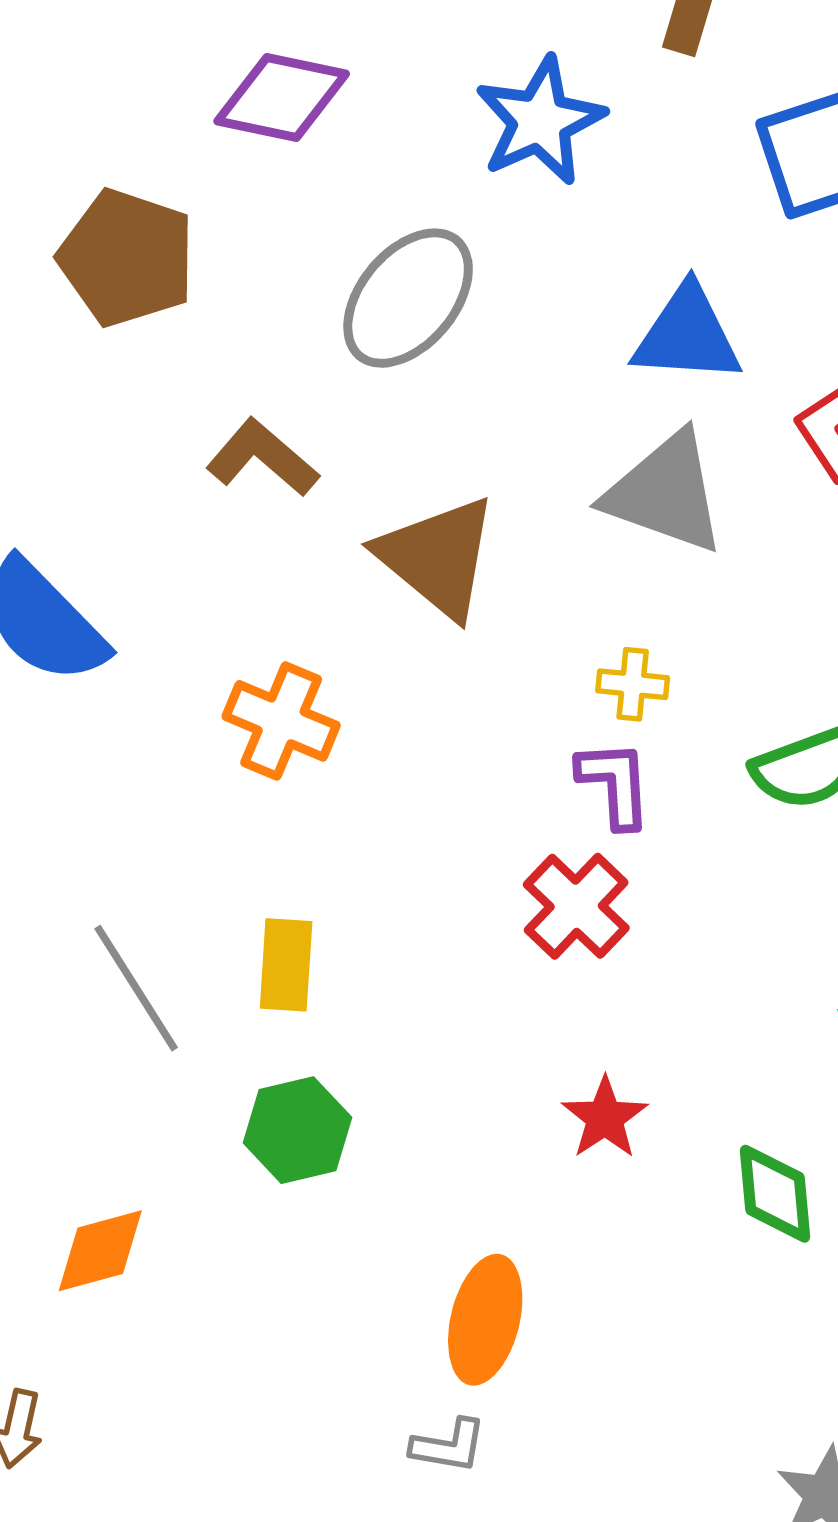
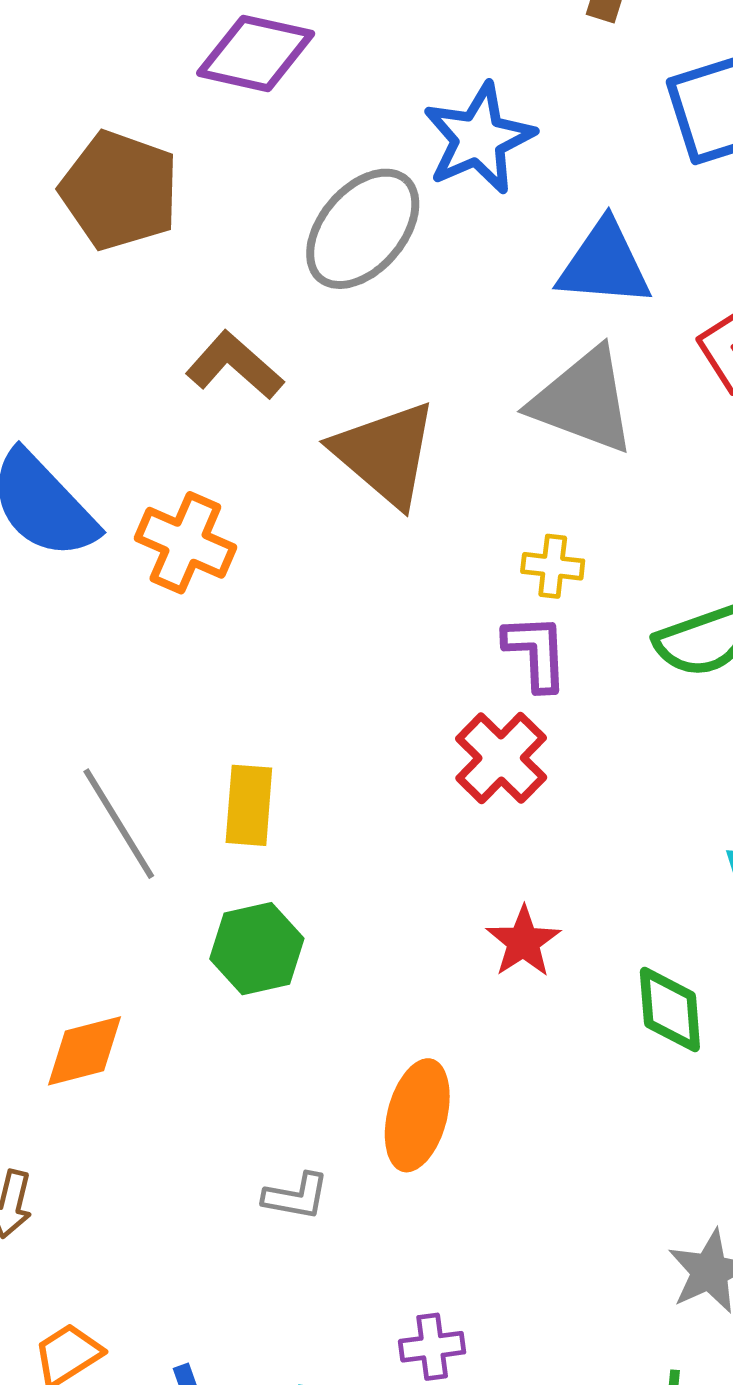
blue star: (540, 121) -> (479, 138), moved
orange cross: (281, 721) -> (185, 543), moved
gray L-shape: (449, 1446) -> (296, 1196), moved

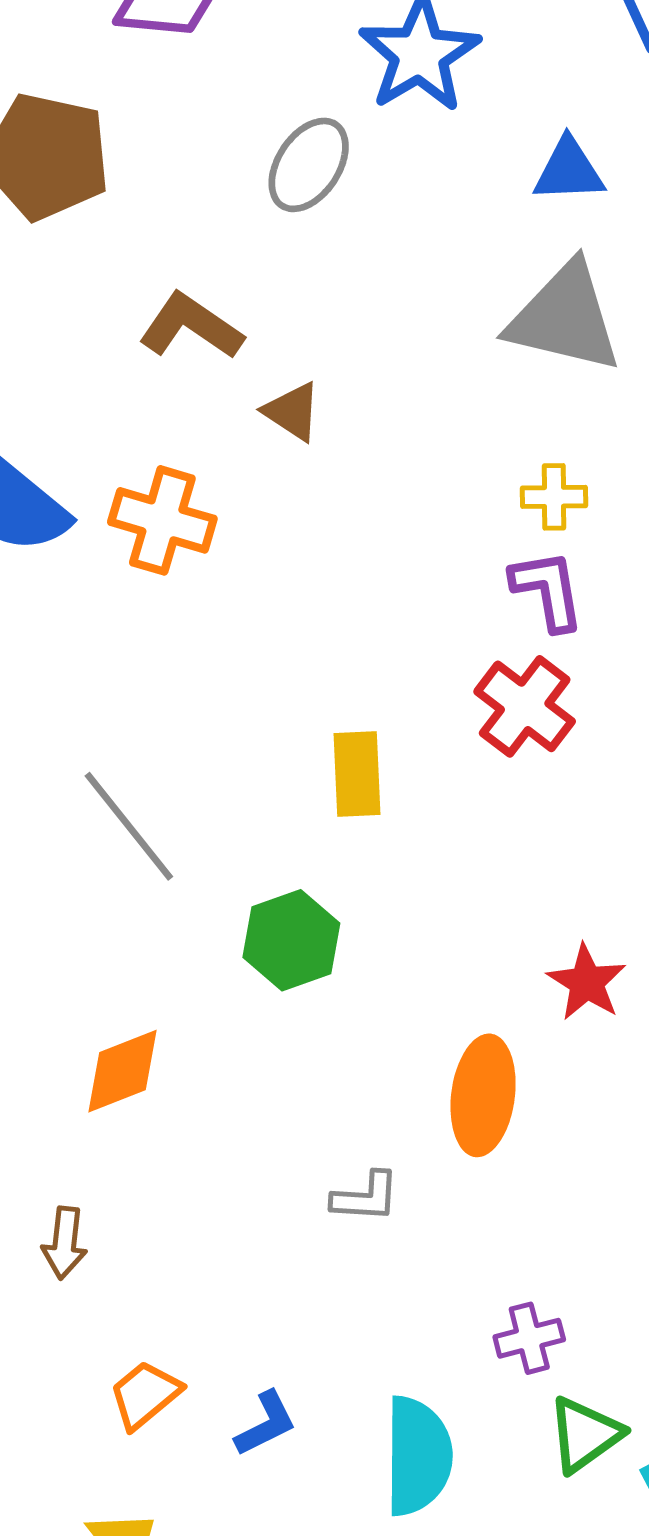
gray ellipse: (363, 229) -> (309, 165), size x0.7
blue triangle: (604, 264) -> (569, 170), size x0.7
brown triangle: (385, 454) -> (292, 412), moved, size x0.5
yellow rectangle: (249, 805) -> (357, 774), moved
red star: (523, 942) -> (587, 982), moved

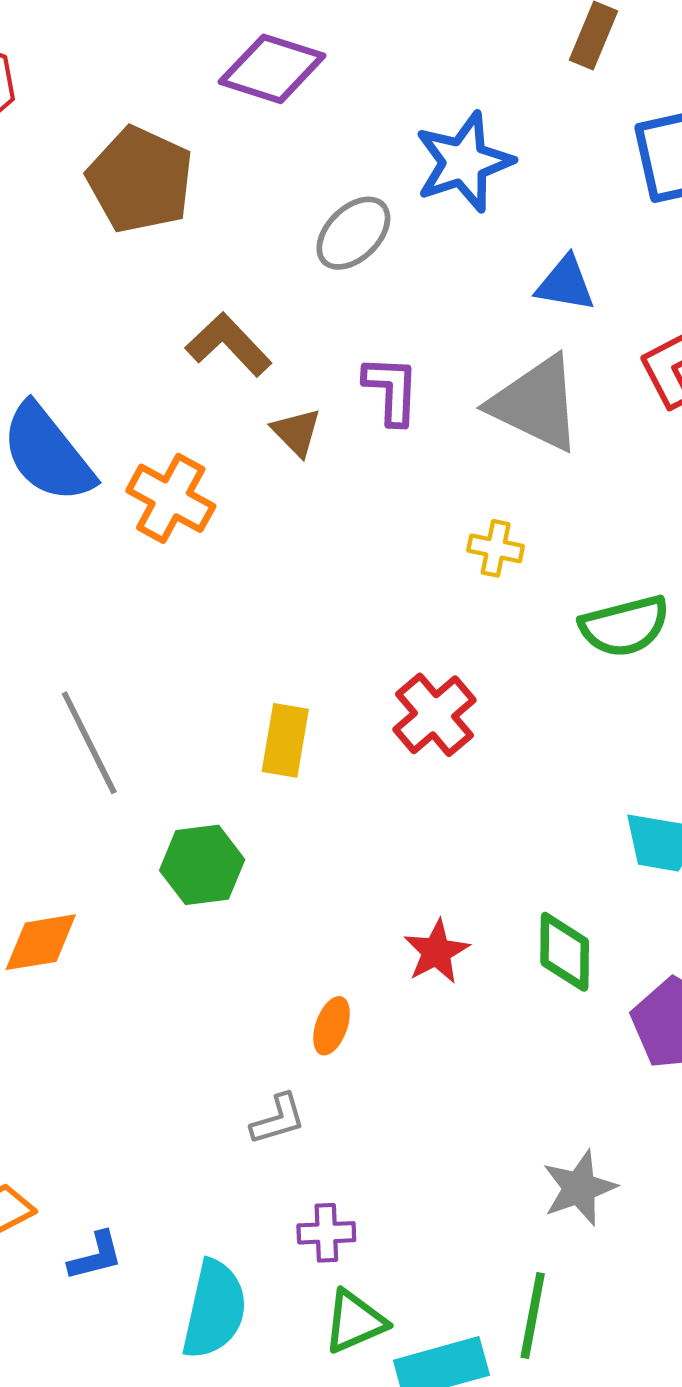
purple L-shape: (548, 590) -> (391, 390), moved
orange ellipse: (483, 1095) -> (332, 1026), size x0.6
gray L-shape: (366, 1197) -> (278, 1119), moved, turned -32

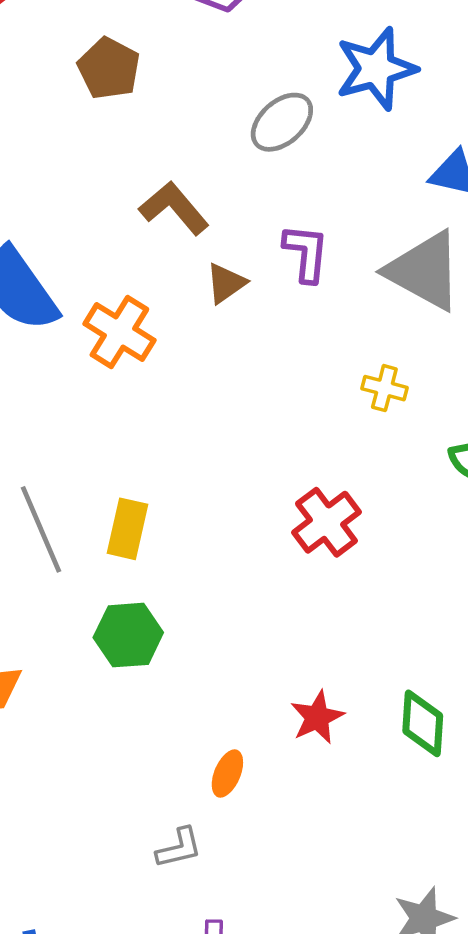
brown pentagon: (140, 180) -> (109, 68), size x0.7
brown triangle: (296, 432) -> (226, 283), turned 36
yellow rectangle: (285, 740) -> (127, 529), moved

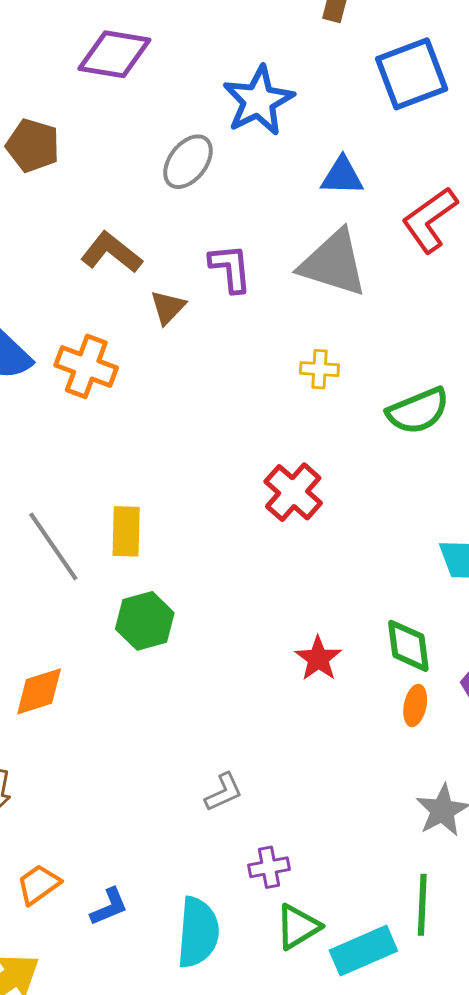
orange ellipse: (227, 774) -> (415, 705), moved

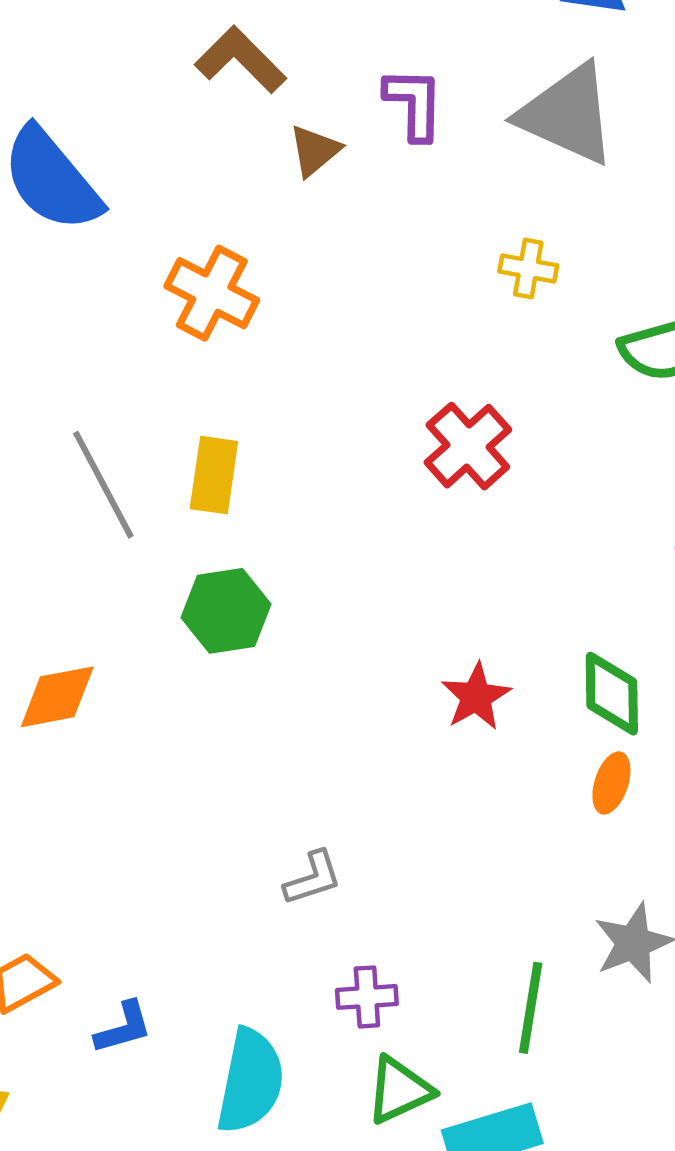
orange cross: (86, 366) -> (212, 293), moved
green line: (422, 905) -> (531, 1008), moved

